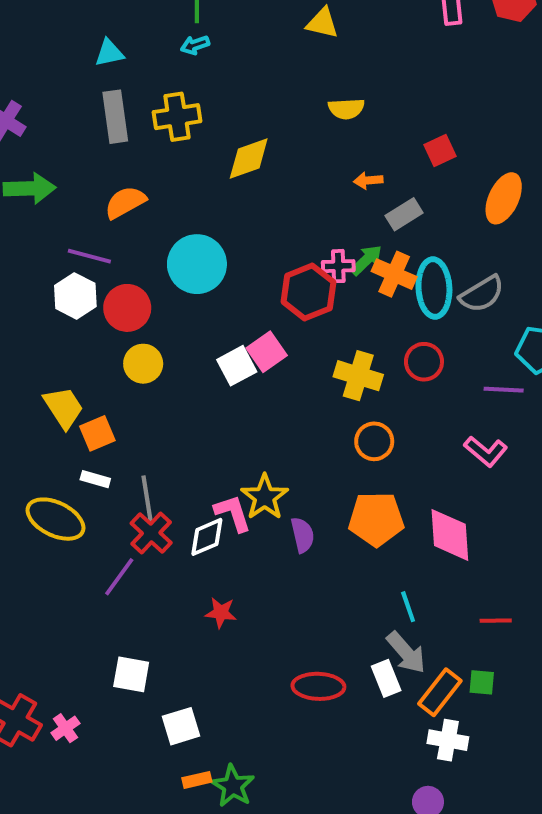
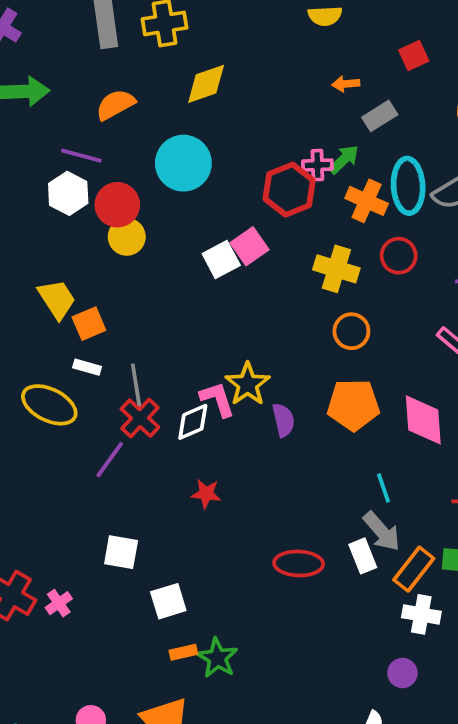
yellow diamond: (249, 159) -> (206, 84), moved
orange cross: (394, 274) -> (367, 201), moved
yellow circle: (143, 364) -> (127, 237), moved

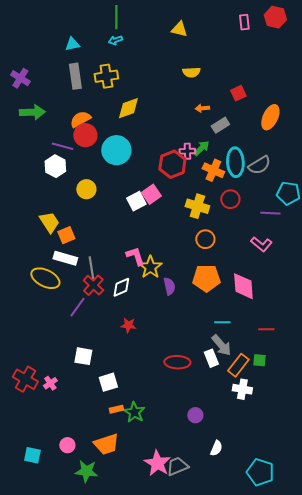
red circle: (117, 205) -> (85, 135), moved
white rectangle: (87, 367) -> (65, 258), size x1.6
pink L-shape: (217, 399) -> (135, 256), moved
cyan line: (384, 488) -> (222, 322), turned -70
purple circle: (402, 673) -> (195, 415), moved

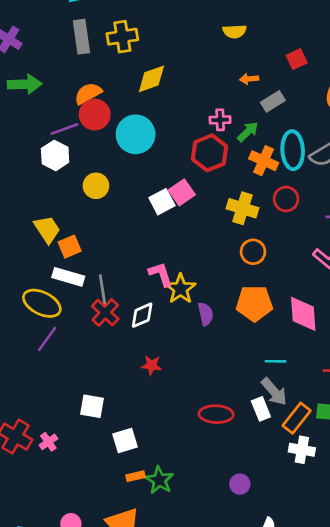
purple line: (62, 146) -> (64, 129), turned -35
pink cross: (187, 151) -> (220, 120), moved
purple line: (77, 307) -> (47, 339), moved

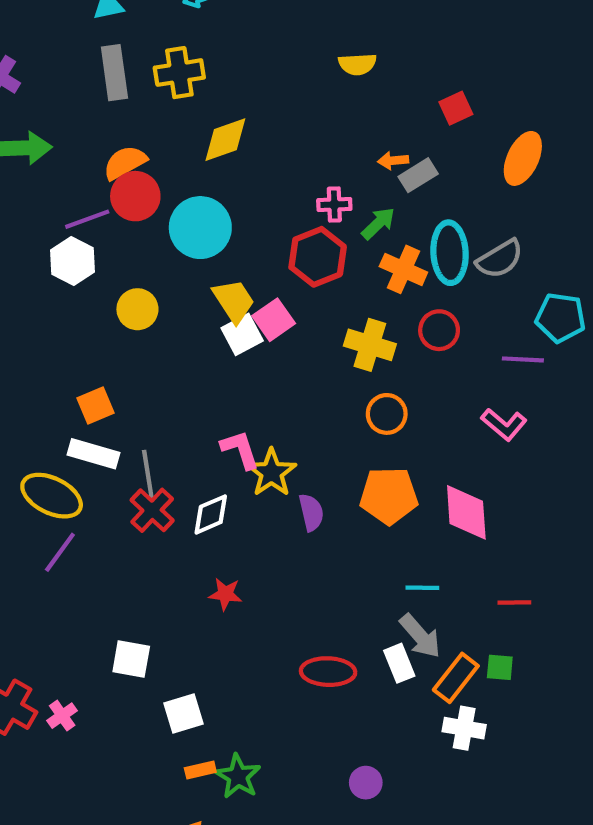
orange arrow: (249, 79) -> (393, 161), moved
yellow trapezoid: (47, 229) -> (234, 301), moved

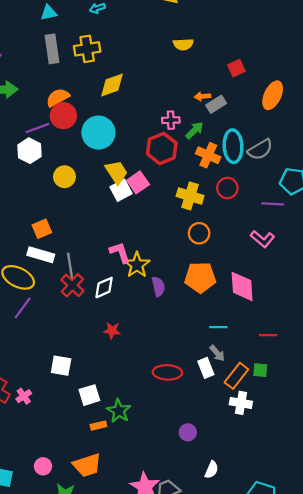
gray arrow: (420, 636) -> (217, 353), size x0.7
green star: (238, 776) -> (119, 411), moved

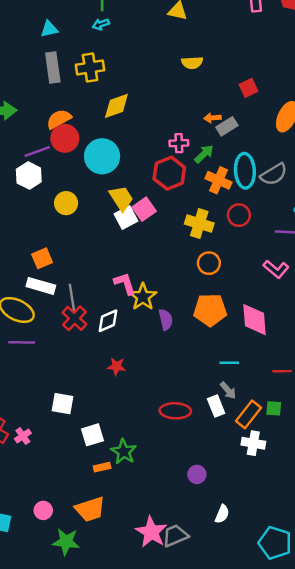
purple line: (23, 308) -> (22, 342), turned 55

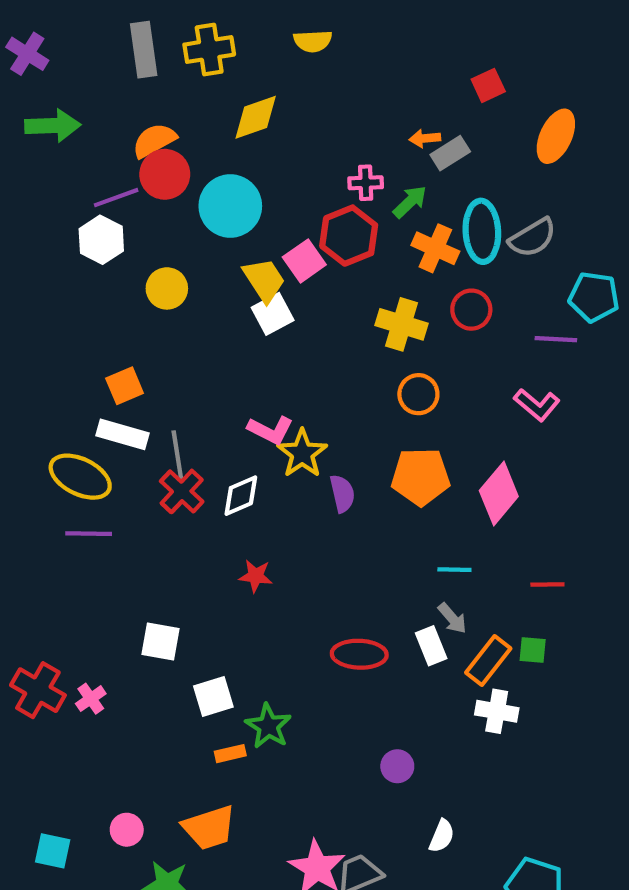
yellow semicircle: (192, 63) -> (313, 41), moved
pink square: (144, 209) -> (304, 261), moved
pink L-shape: (125, 284) -> (270, 430), turned 135
pink diamond: (255, 320) -> (499, 494), turned 44

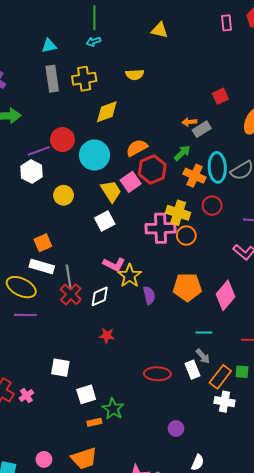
orange semicircle: (154, 140) -> (137, 148), moved
pink cross: (366, 183) -> (161, 228), moved, size x1.8
white square: (273, 314) -> (105, 221), moved
orange circle: (418, 394) -> (186, 236), moved

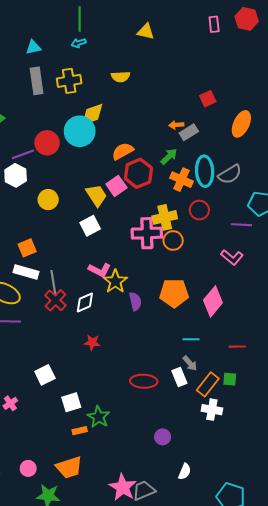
cyan circle: (94, 155) -> (80, 131), moved
yellow cross: (178, 213) -> (165, 217), turned -30
white square: (60, 368) -> (45, 375), turned -36

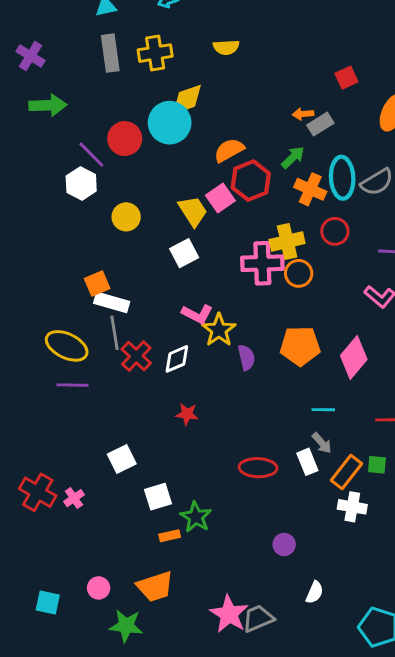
purple line: (23, 154) -> (91, 155), turned 65
white rectangle: (26, 272) -> (112, 302), moved
gray line: (53, 283) -> (115, 333), moved

